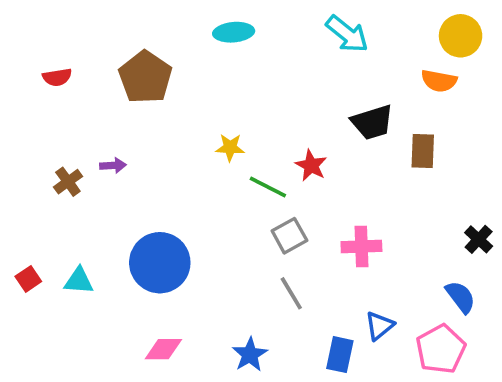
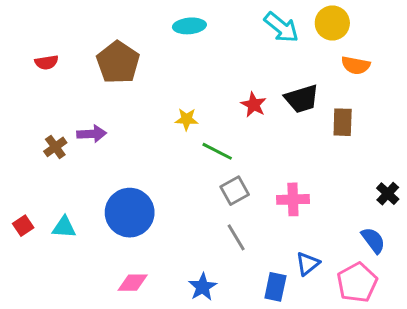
yellow circle: (461, 36) -> (332, 23), moved
purple arrow: (113, 165) -> (92, 134), size x1.4
red star: (311, 165) -> (254, 105), moved

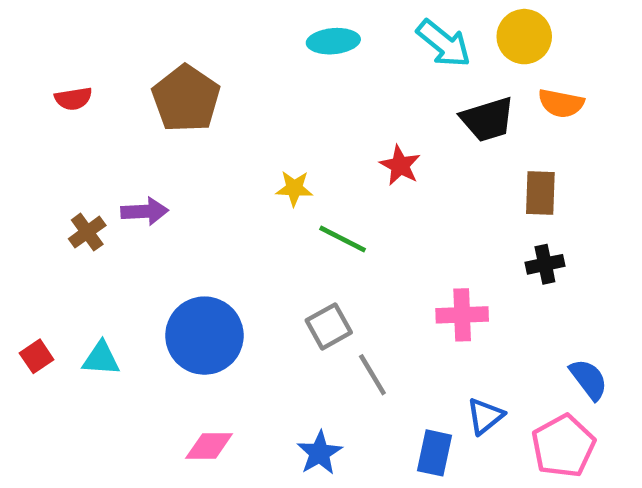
cyan ellipse: (189, 26) -> (333, 41), moved
black trapezoid: (302, 99) -> (487, 119), moved
gray square: (235, 191) -> (329, 326), moved
black cross: (388, 194) -> (545, 264), moved, turned 35

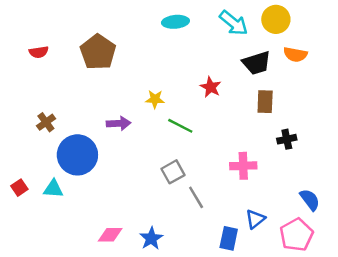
brown rectangle: (540, 193) -> (265, 102), moved
purple arrow: (145, 211) -> (119, 123), moved
blue circle: (204, 336) -> (77, 155), moved
blue star: (320, 453) -> (151, 238), moved

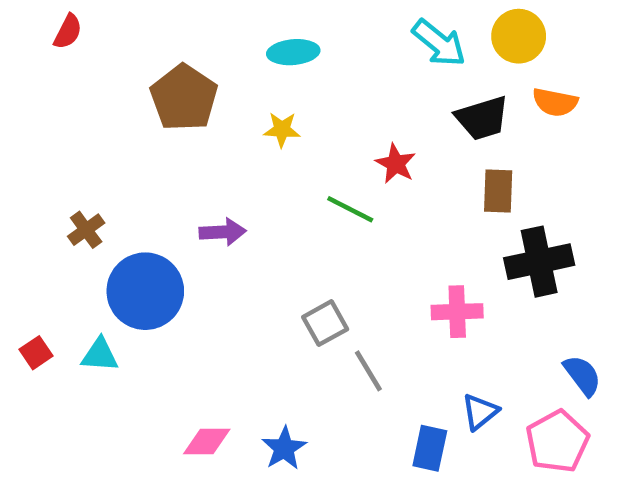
cyan ellipse: (175, 22) -> (293, 52), moved
red semicircle: (39, 52) -> (68, 32), moved, turned -54
yellow star: (155, 99) -> (282, 130), moved
green line: (180, 126) -> (350, 209), moved
black cross: (287, 139) -> (539, 262), size x1.8

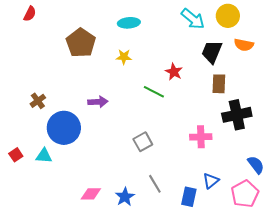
black trapezoid: (482, 118) -> (212, 52), turned 130
gray line: (368, 371) -> (155, 184), moved

